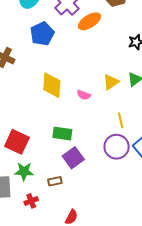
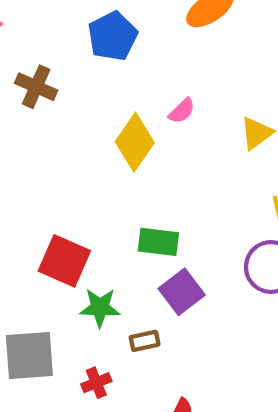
yellow diamond: (52, 85) -> (135, 142), turned 32
pink semicircle: (84, 95) -> (182, 111), moved, turned -64
green star: (24, 171) -> (100, 308), moved

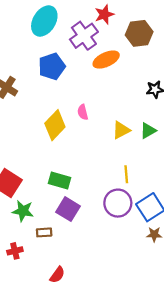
pink semicircle: (182, 111) -> (83, 112), turned 112
purple square: (182, 292) -> (68, 209), turned -30

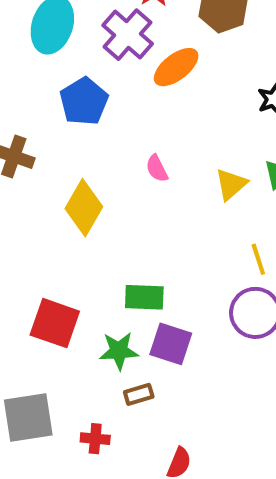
yellow diamond: (55, 125) -> (84, 208), moved
green star: (23, 211) -> (119, 351), moved
red cross: (15, 251) -> (95, 439), turned 32

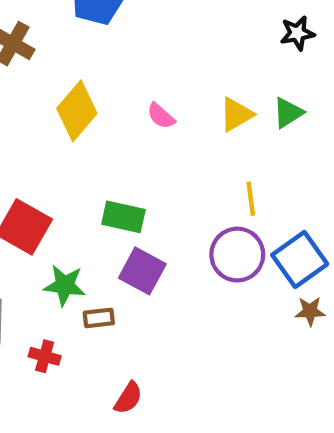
pink semicircle: (157, 168) -> (161, 116), moved, turned -32
green star: (119, 351) -> (65, 285), moved

